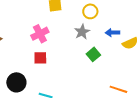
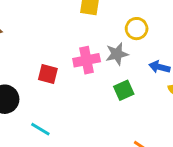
pink cross: (40, 34) -> (87, 60), moved

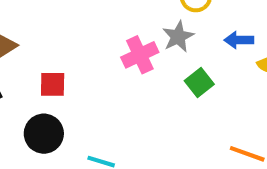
red square: (48, 74) -> (53, 84), moved

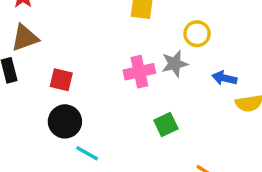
green square: (199, 83) -> (166, 125), moved
black circle: (44, 134) -> (65, 121), moved

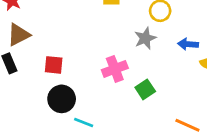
pink cross: (139, 72) -> (115, 69), moved

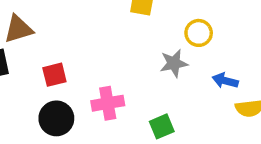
red square: (54, 65) -> (54, 75), turned -30
pink cross: (115, 69) -> (108, 103), moved

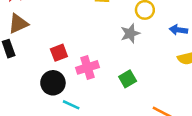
red square: (54, 75) -> (59, 53), moved
blue arrow: (225, 81) -> (178, 30), moved

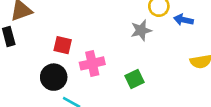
blue arrow: (178, 30) -> (183, 20), moved
red square: (59, 53) -> (63, 45), turned 30

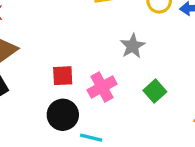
gray star: (141, 30) -> (133, 46), moved

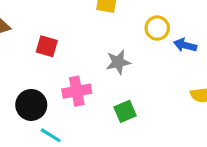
red square: (63, 76) -> (47, 46), moved

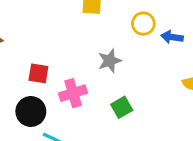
red square: (47, 46) -> (38, 73), moved

